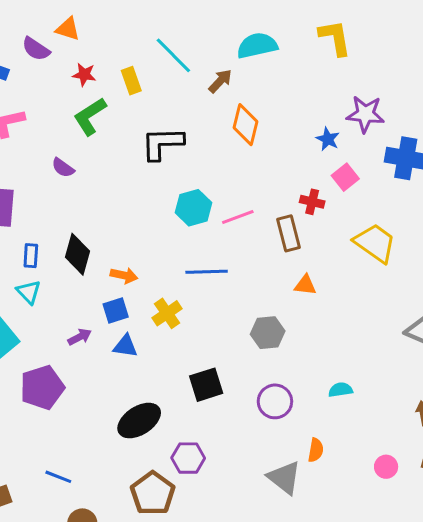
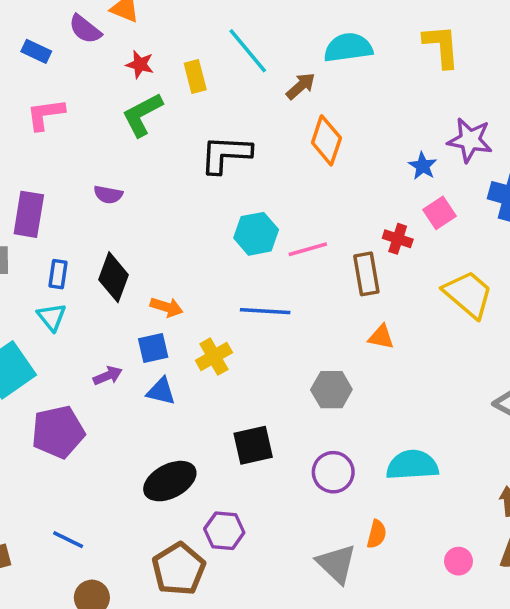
purple semicircle: (63, 168) -> (108, 195), moved, turned -30
cyan semicircle: (341, 390) -> (412, 465), size x1.8

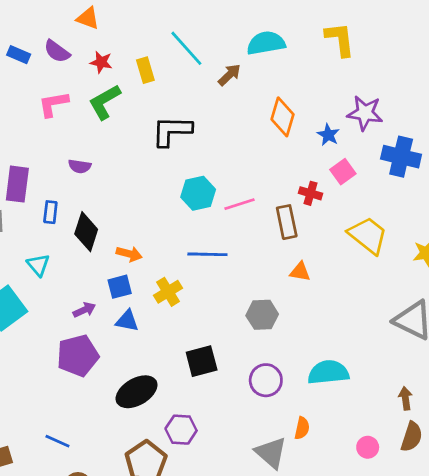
purple semicircle: (85, 29) -> (57, 51), moved
pink L-shape: (45, 114) -> (53, 104), moved
orange diamond: (326, 140) -> (283, 117), moved
blue rectangle: (58, 274) -> (50, 212), moved
purple pentagon: (58, 432) -> (78, 355), moved

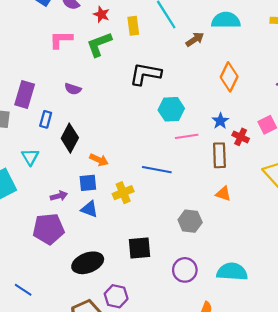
blue star: (328, 135) -> (220, 121), moved
cyan hexagon: (198, 193) -> (171, 109), moved

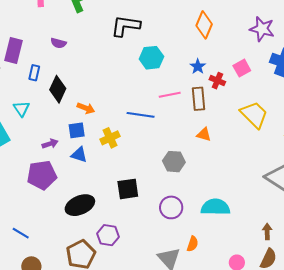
pink line: (187, 136) -> (170, 95), moved

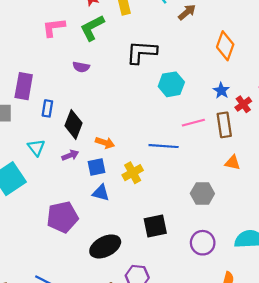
purple semicircle: (58, 43) -> (81, 67), moved
red cross: (217, 81) -> (243, 104), turned 35
purple arrow: (50, 144) -> (70, 155), moved

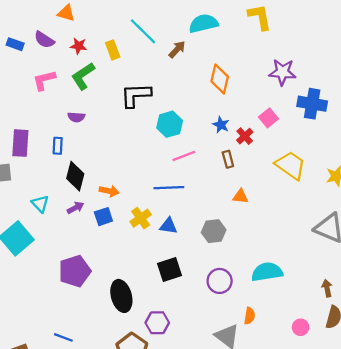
blue rectangle: (47, 108) -> (58, 146), moved
pink line: (193, 123) -> (184, 156), moved
brown rectangle: (224, 125) -> (228, 159), size x0.7
blue triangle: (101, 193) -> (168, 226), moved
black ellipse: (105, 246) -> (121, 296), turned -72

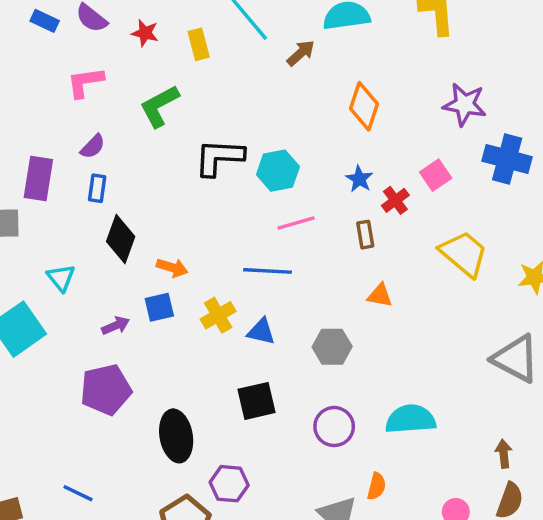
green L-shape: (83, 76) -> (159, 106), moved
black L-shape: (136, 95) -> (219, 157), moved
purple semicircle: (76, 117) -> (93, 147), moved, turned -56
purple arrow: (75, 208) -> (116, 326), moved

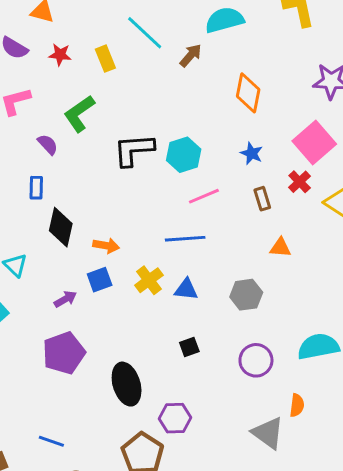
purple semicircle: (93, 147) -> (48, 144), moved, turned -80
pink square: (436, 175) -> (314, 142), size x1.6
red cross: (395, 200) -> (300, 182), moved
black square: (257, 401) -> (189, 347), size x0.6

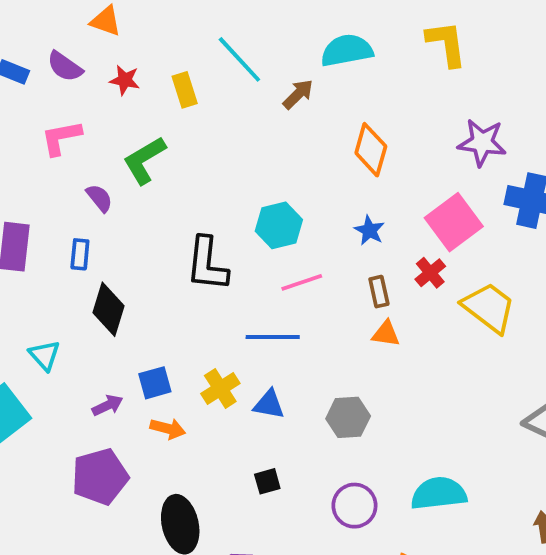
black L-shape: (134, 150) -> (207, 264), moved, turned -84
orange arrow: (106, 246) -> (168, 429), moved
orange triangle: (280, 248) -> (386, 334), moved

